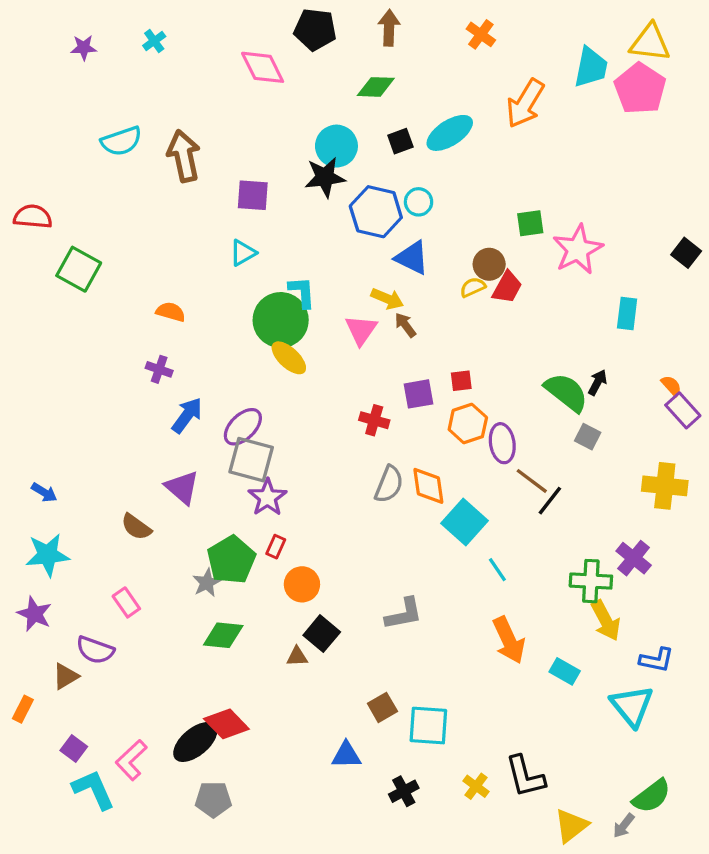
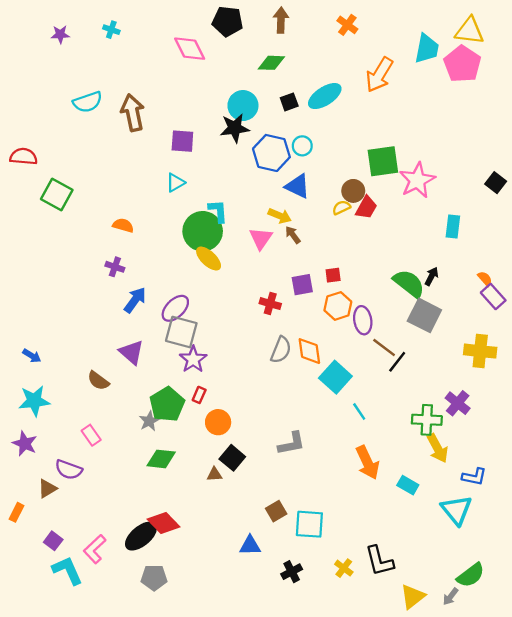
cyan cross: (154, 41) -> (111, 30), turned -35
green square: (530, 223) -> (383, 161), size x1.6
gray square: (588, 437) -> (424, 315), size x1.8

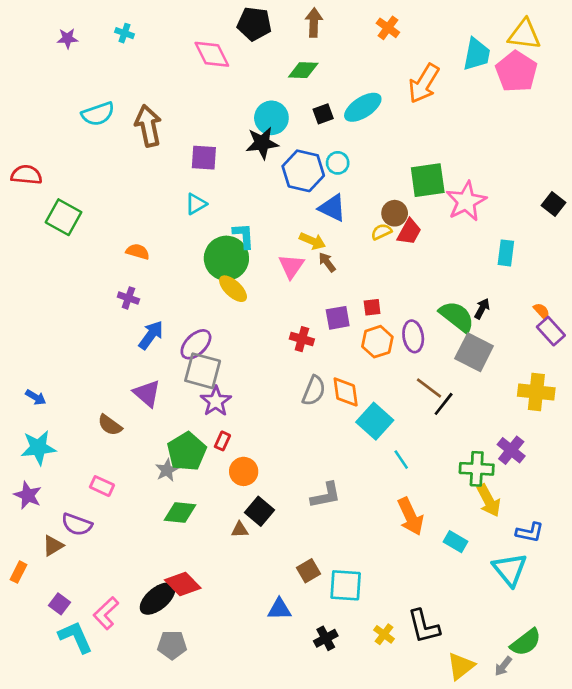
purple ellipse: (363, 320) -> (413, 336), moved
pink rectangle: (91, 435) -> (102, 486), turned -30

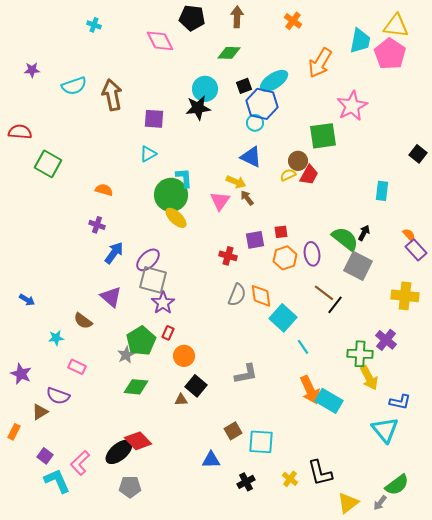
purple star: (67, 38) -> (32, 70), moved
blue hexagon: (303, 171) -> (262, 104), moved
pink star: (466, 201) -> (352, 106), moved
cyan star: (38, 448) -> (56, 338), moved, size x0.6
cyan rectangle: (456, 542) -> (329, 401), moved, size x1.5

